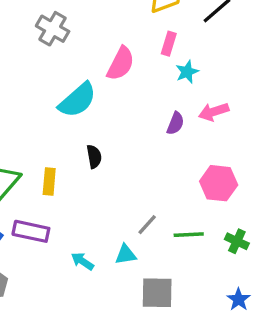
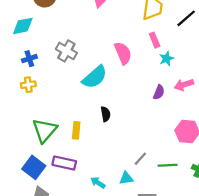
gray cross: (53, 29) -> (66, 51), moved
pink rectangle: (169, 44) -> (155, 40), turned -40
pink semicircle: (121, 64) -> (123, 53), turned -50

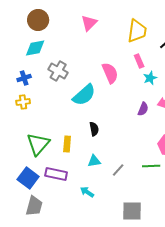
cyan diamond: (23, 26) -> (35, 48), moved
gray line: (140, 159) -> (118, 170), moved
green line: (168, 165) -> (151, 166), moved
cyan triangle: (126, 178) -> (94, 161), moved

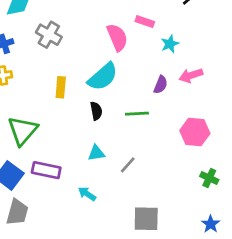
pink rectangle: (139, 61) -> (145, 22), moved, turned -48
cyan semicircle: (84, 95) -> (103, 77), moved
yellow rectangle: (67, 144) -> (61, 87), moved
green line: (151, 166) -> (137, 114), moved

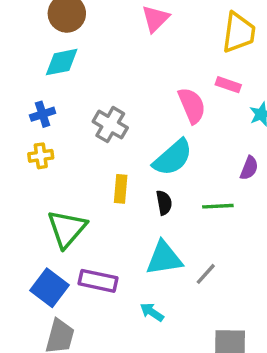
gray cross: (49, 35) -> (110, 125), moved
yellow rectangle: (61, 87) -> (121, 189), moved
cyan triangle: (96, 153) -> (164, 258), size x1.6

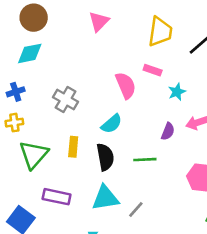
cyan semicircle: (173, 158) -> (112, 124), size x0.7
black semicircle: (164, 203) -> (105, 157), size x1.5
green triangle: (67, 229) -> (34, 154), moved
purple rectangle: (98, 281) -> (57, 197), moved

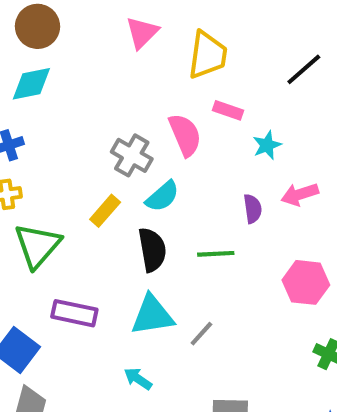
yellow trapezoid: (160, 32) -> (208, 55), moved
gray cross: (66, 99) -> (132, 155), moved
purple semicircle: (168, 131) -> (253, 209), turned -30
yellow rectangle: (73, 147) -> (105, 211), moved, turned 36

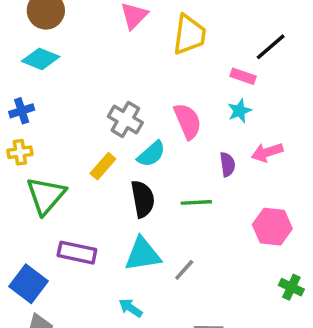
cyan diamond: (31, 84) -> (41, 59), turned 33
pink rectangle: (228, 110) -> (243, 76), moved
pink semicircle: (185, 135) -> (188, 121), moved

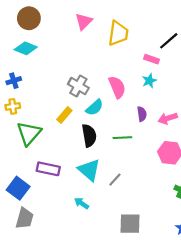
pink arrow: (267, 152) -> (168, 118), moved
cyan triangle: (143, 254) -> (89, 170), turned 50

